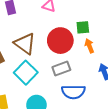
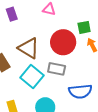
gray rectangle: (61, 68) -> (57, 69), moved, turned 36

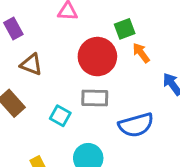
brown triangle: (29, 48) -> (31, 64), moved, size x0.7
cyan square: (32, 76) -> (60, 116), size x0.6

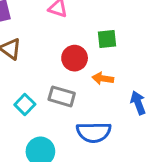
orange arrow: (141, 53) -> (103, 78), moved, turned -60
red circle: (97, 57) -> (75, 58), size x0.7

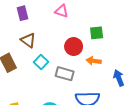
cyan square: (25, 105) -> (41, 62), moved

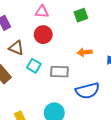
green square: (97, 33) -> (81, 15), moved
red circle: (74, 47) -> (43, 35), moved

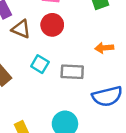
brown triangle: (16, 48) -> (21, 29), moved

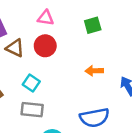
gray rectangle: (72, 72) -> (32, 110), moved

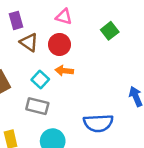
green square: (93, 25) -> (110, 31), turned -30
orange arrow: (94, 71) -> (64, 71), moved

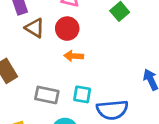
cyan square: (40, 80) -> (82, 94), moved, turned -30

